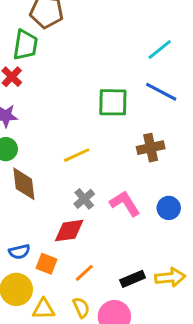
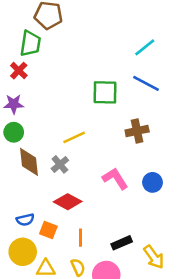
gray cross: (84, 199) -> (60, 164), moved
red diamond: (69, 231) -> (68, 202), turned 36
orange line: (84, 273) -> (81, 238), turned -48
yellow arrow: (170, 277) -> (154, 257), moved, turned 60

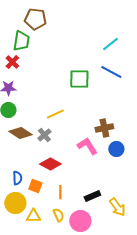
brown cross: (137, 131) -> (104, 128), moved
brown diamond: (29, 162) -> (20, 133), turned -50
blue semicircle: (25, 220) -> (17, 178), turned -80

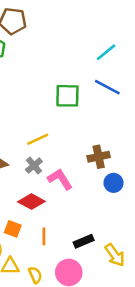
gray cross: (44, 135) -> (34, 165), moved
pink L-shape: (87, 146) -> (60, 179), moved
yellow semicircle: (58, 215) -> (35, 275), moved

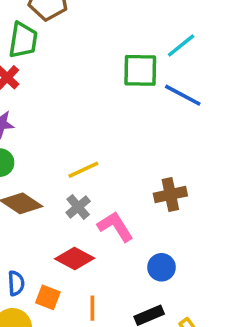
green square: (67, 96) -> (140, 70), moved
blue circle: (114, 183) -> (162, 267), moved

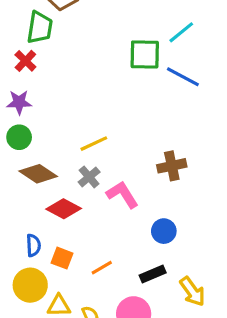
red diamond: (75, 258) -> (64, 209), moved
orange line: (92, 308) -> (102, 268), turned 60

